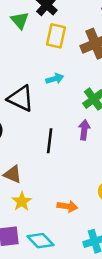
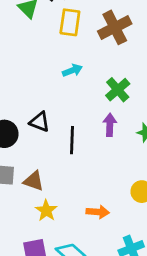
black triangle: (21, 98) -> (40, 122), moved, size x0.7

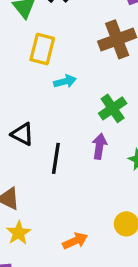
yellow rectangle: (70, 22) -> (42, 49), moved
orange arrow: (98, 212) -> (75, 241), turned -35

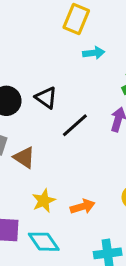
black line: (56, 158) -> (75, 125), turned 32
yellow star: (19, 233) -> (44, 201), moved

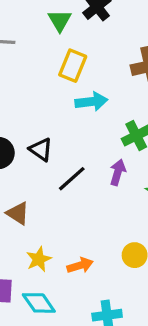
cyan arrow: (94, 53) -> (91, 102), size x1.4

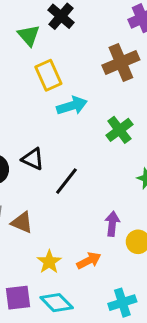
yellow rectangle: (73, 66) -> (48, 75), turned -36
purple arrow: (118, 172) -> (112, 224), moved

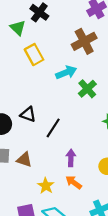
cyan arrow: (72, 106) -> (66, 72), moved
purple arrow: (112, 224) -> (71, 158), moved
orange arrow: (89, 261) -> (74, 182), turned -112

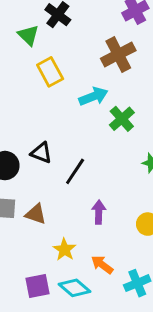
orange arrow: (74, 182) -> (102, 265), moved

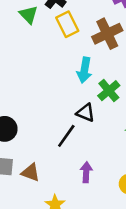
yellow rectangle: (50, 72) -> (67, 24), moved
cyan arrow: (93, 96) -> (84, 70), turned 120
black triangle: (41, 153) -> (86, 113), moved

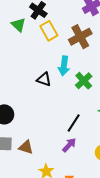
black triangle: (86, 113) -> (44, 79), moved
black line: (66, 136) -> (74, 123), moved
purple arrow: (86, 172) -> (69, 145), turned 42

